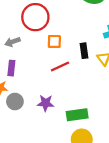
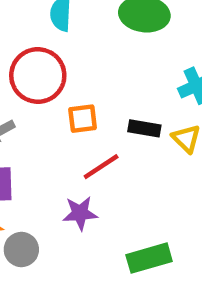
black rectangle: (84, 51) -> (144, 128), turned -64
purple star: (46, 103) -> (80, 213), moved

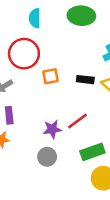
red line: (101, 167) -> (78, 121), moved
gray circle: (21, 250) -> (47, 157), moved

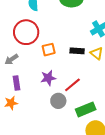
purple star: (52, 129) -> (48, 78), moved
gray circle: (47, 157) -> (58, 101), moved

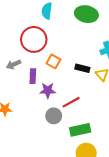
orange square: (49, 50) -> (53, 61), turned 32
purple rectangle: (17, 83) -> (33, 76), moved

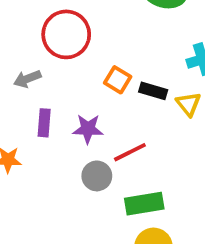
orange square: (53, 61) -> (118, 80), moved
purple rectangle: (33, 76) -> (44, 123), moved

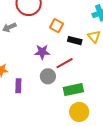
black rectangle: (153, 91) -> (75, 41), moved
purple rectangle: (44, 123) -> (18, 86), moved

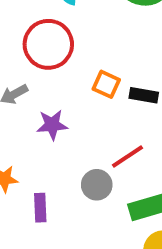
black rectangle: (75, 41) -> (144, 95), moved
purple star: (42, 52) -> (52, 125), moved

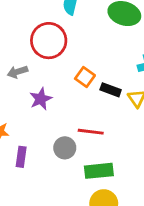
purple star: (52, 125) -> (41, 99), turned -30
red line: (128, 157) -> (91, 132), turned 30

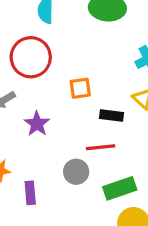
orange square: (85, 77) -> (80, 88), turned -30
black rectangle: (111, 90) -> (111, 115), moved

